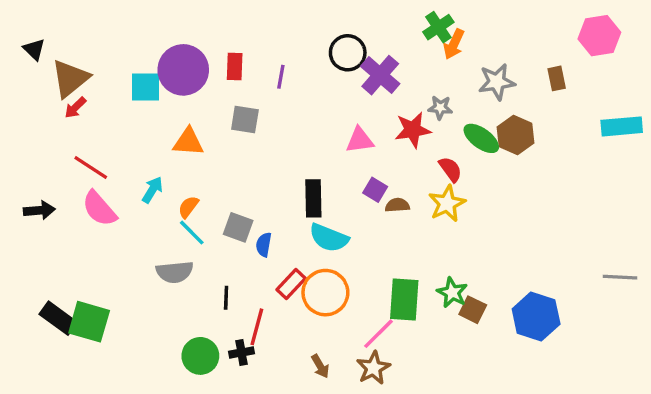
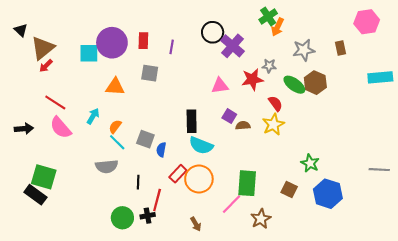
green star: (452, 293) -> (310, 163), moved
green square: (89, 322) -> (44, 177), moved
brown star: (373, 368) -> (261, 219), moved

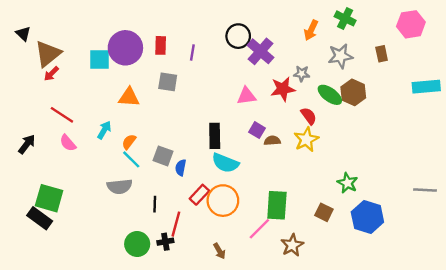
green cross: (268, 17) -> (345, 18), moved, turned -30
pink semicircle: (61, 128) -> (68, 143), size x0.7
black arrow: (24, 129) -> (27, 144), turned -48

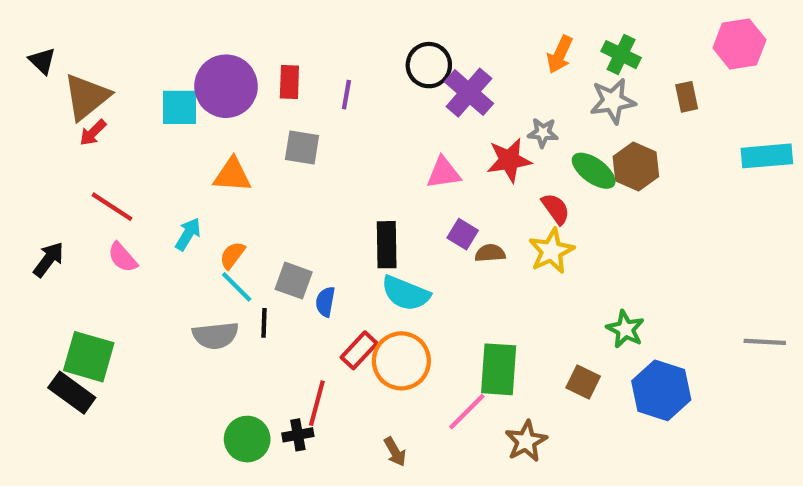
green cross: (345, 18) -> (621, 55), moved
black line: (155, 204) -> (264, 323), moved

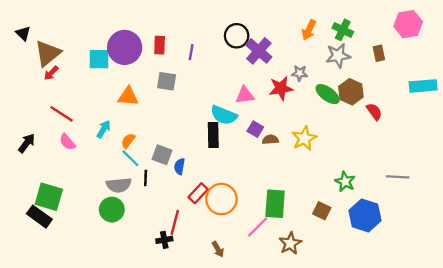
red semicircle: (556, 209) -> (374, 112), moved
cyan semicircle: (406, 293) -> (224, 115), moved
gray line: (765, 342) -> (398, 177), moved
green circle: (247, 439) -> (112, 210), moved

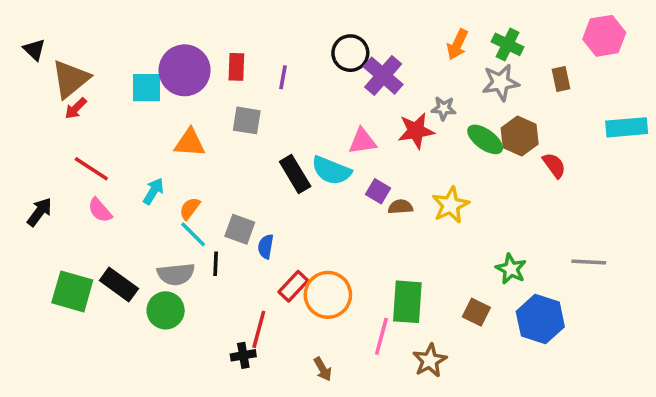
black rectangle: (213, 135) -> (295, 174), moved, turned -30
black rectangle: (39, 217) -> (119, 284), moved
pink line: (258, 227) -> (381, 336), turned -30

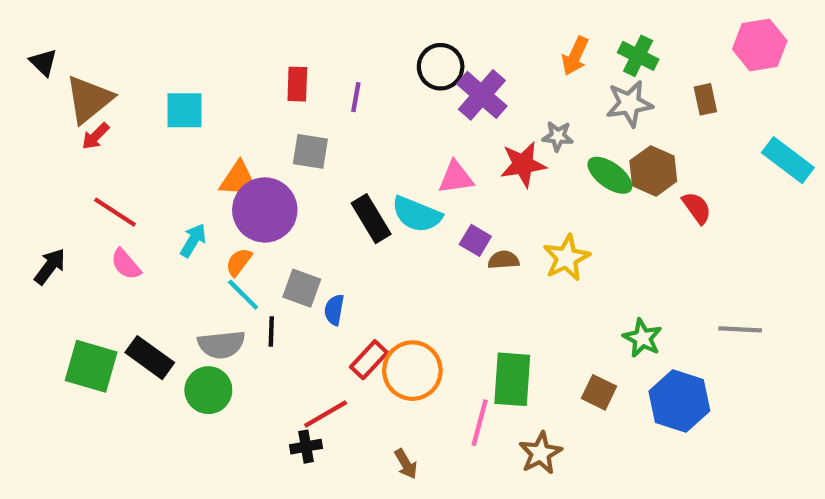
purple circle: (185, 70) -> (265, 210), moved
cyan rectangle: (627, 127) -> (788, 160), turned 42
red line: (259, 329) -> (326, 414), turned 45

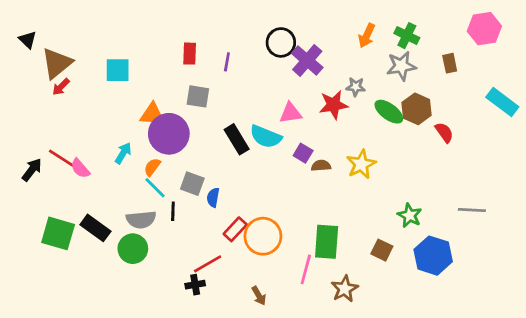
red line: (115, 212) -> (62, 159), moved

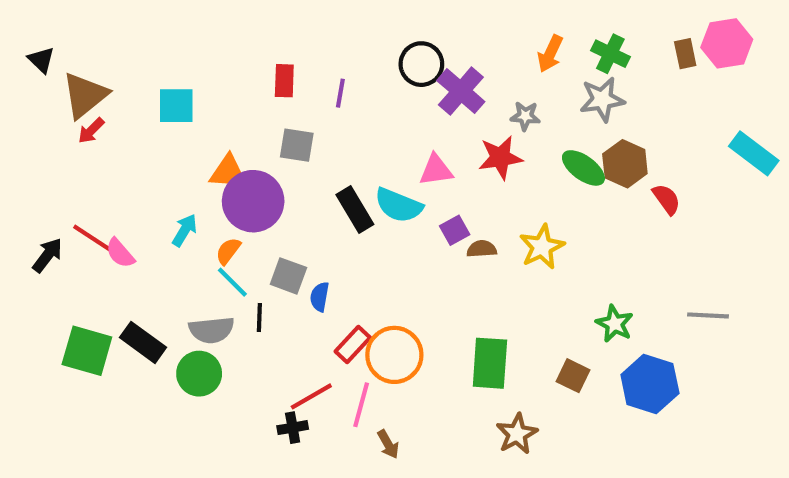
brown rectangle: (450, 63) -> (685, 54), moved
gray star: (356, 87) -> (525, 116), moved
purple square: (303, 153) -> (455, 230), turned 30
pink line: (306, 269) -> (361, 405), moved

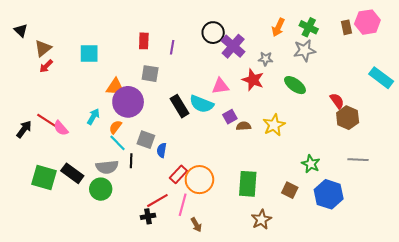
brown triangle: (85, 95) -> (43, 48), size x0.7
red star: (500, 158) -> (253, 80), turned 30
brown hexagon: (625, 164) -> (348, 118), moved

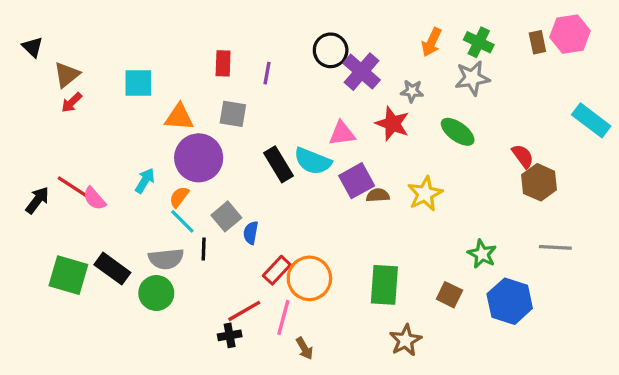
orange triangle: (115, 87) -> (179, 117), moved
purple square: (230, 117) -> (357, 181), size x1.5
gray square: (146, 140) -> (226, 216), turned 30

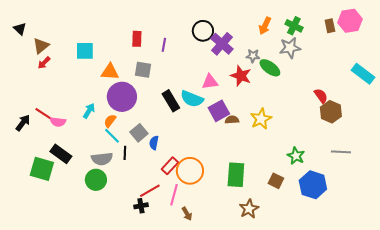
green ellipse: (458, 132) -> (270, 68), moved
pink semicircle: (94, 199) -> (58, 122), turned -42
black rectangle: (112, 269) -> (61, 154), moved

